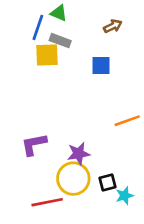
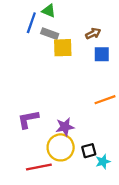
brown arrow: (113, 26) -> (93, 34), moved
yellow square: (47, 55) -> (63, 48), moved
blue square: (101, 66) -> (102, 54), moved

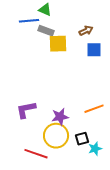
blue line: (31, 23) -> (29, 21), turned 66
orange line: (105, 100) -> (94, 109), moved
red line: (39, 167) -> (36, 154), turned 30

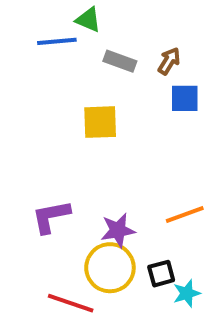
gray rectangle: (46, 31) -> (120, 61), moved
brown arrow: (86, 31) -> (169, 61), turned -32
yellow square: (58, 44) -> (100, 122), moved

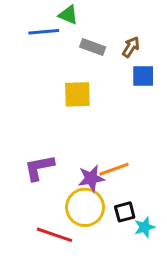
orange line: (185, 215) -> (114, 169), moved

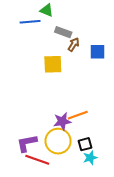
brown arrow: (131, 47) -> (74, 45), moved
purple L-shape: (39, 168) -> (27, 143), moved
cyan star: (145, 227) -> (90, 158), moved

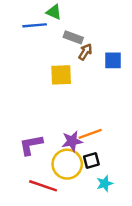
purple L-shape: (27, 143) -> (31, 145), moved
black square: (85, 144) -> (91, 161), moved

